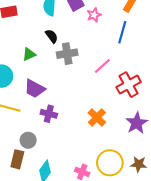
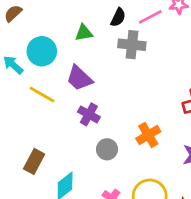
black semicircle: (52, 36) -> (118, 17), turned 48
pink line: (102, 66) -> (150, 17), moved
gray circle: (28, 140) -> (107, 149), moved

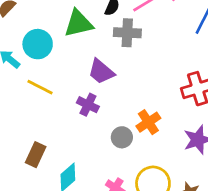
green triangle: (84, 33) -> (79, 23), size x1.6
purple trapezoid: (79, 78) -> (101, 72), moved
gray circle: (107, 149) -> (122, 137), moved

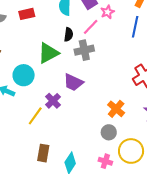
yellow line: (40, 87) -> (35, 116), moved, turned -66
purple cross: (88, 105) -> (53, 101), moved, turned 35
gray circle: (122, 137) -> (109, 132), moved

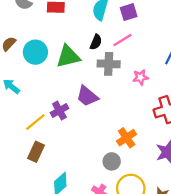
pink star: (107, 12) -> (140, 77), moved
cyan circle: (24, 75) -> (35, 52), moved
brown rectangle: (43, 153) -> (36, 152), moved

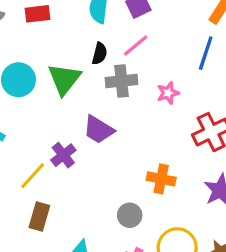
green triangle: (68, 56) -> (64, 79), turned -30
orange cross: (127, 138) -> (161, 179), turned -36
gray circle: (112, 161) -> (130, 215), moved

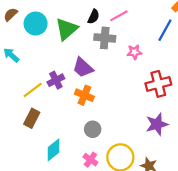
orange cross: (161, 179) -> (84, 95), moved

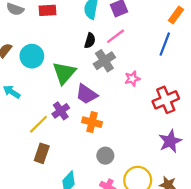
green triangle: (67, 29) -> (64, 73), moved
gray cross: (105, 38) -> (104, 61), turned -30
pink star: (134, 52) -> (132, 79), moved

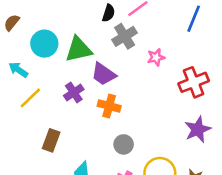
cyan circle: (32, 56) -> (44, 44), moved
green triangle: (64, 73) -> (79, 49), turned 35
yellow line: (38, 124) -> (30, 98), moved

